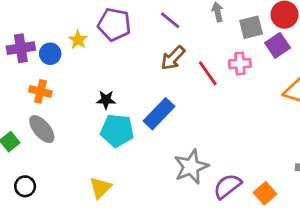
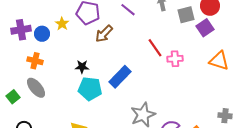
brown arrow: (173, 58) -> (104, 34), moved
pink cross: (240, 64) -> (175, 59), moved

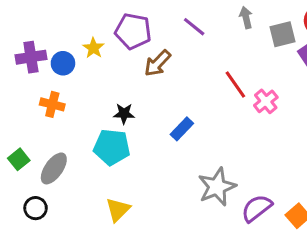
pink cross: (175, 59) -> (266, 101), turned -35
blue rectangle: (120, 77) -> (182, 129), size x0.7
gray ellipse: (36, 88) -> (54, 168), moved, turned 75
cyan pentagon: (90, 89) -> (112, 147), moved

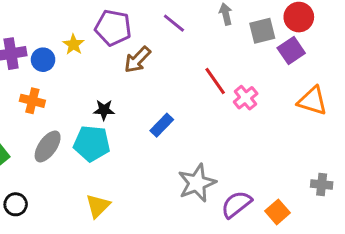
gray ellipse: (54, 168) -> (48, 146), moved

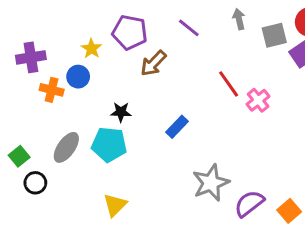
blue circle: (43, 60) -> (78, 77), moved
orange cross: (32, 101) -> (52, 90), moved
black circle: (16, 204) -> (35, 183), moved

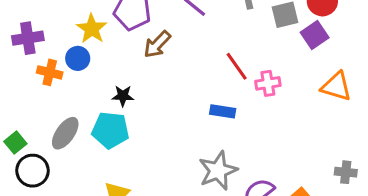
yellow star: (91, 49) -> (92, 29), size x1.4
pink cross: (258, 100) -> (268, 83), turned 30
blue rectangle: (177, 127) -> (223, 111), moved, turned 55
black circle: (35, 183) -> (32, 171), size x1.4

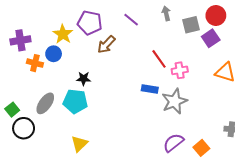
gray star: (218, 171) -> (175, 101), moved

